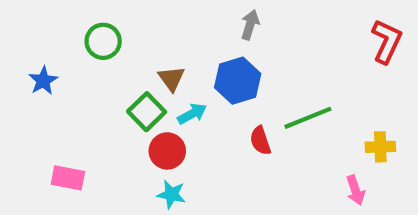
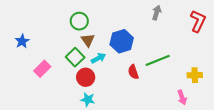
gray arrow: (250, 25) -> (157, 13), moved
green circle: (103, 41) -> (79, 21), moved
pink rectangle: (68, 178) -> (42, 69), moved, turned -56

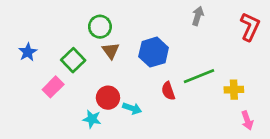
green square: (75, 57) -> (73, 60), moved
cyan arrow: (98, 58) -> (132, 108), moved, turned 48
yellow cross: (195, 75) -> (234, 90), moved
pink arrow: (182, 97) -> (247, 120), moved
cyan star: (88, 99) -> (92, 119), moved

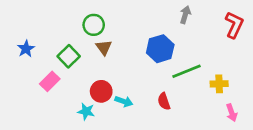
blue hexagon: (154, 52) -> (160, 49), moved
red semicircle: (168, 91) -> (164, 101), moved

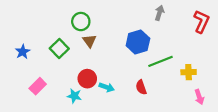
blue star: (26, 49) -> (23, 52), moved
pink rectangle: (50, 81) -> (38, 86), moved

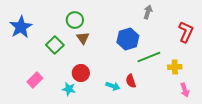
red L-shape: (201, 22) -> (186, 32), moved
blue star: (23, 52) -> (21, 27), moved, size x1.6
cyan arrow: (107, 87) -> (113, 86), moved

